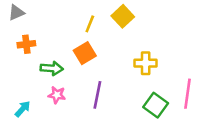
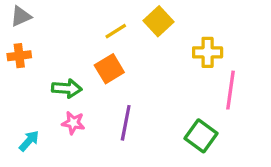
yellow line: (90, 24) -> (116, 31), turned 36
orange cross: (26, 44) -> (19, 56), moved
yellow cross: (146, 63) -> (208, 52), moved
pink line: (187, 94) -> (231, 90), moved

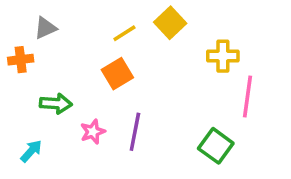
gray triangle: (21, 16) -> (45, 28), moved
green arrow: (67, 88) -> (56, 104), moved
pink star: (73, 123) -> (93, 132), moved, turned -30

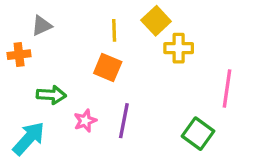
yellow line: (124, 33) -> (114, 30), turned -60
yellow cross: (223, 56) -> (179, 48), moved
orange square: (117, 74) -> (108, 67), turned -36
cyan arrow: (31, 151) -> (29, 138), size x1.6

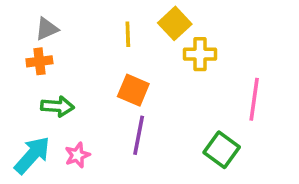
orange cross: (19, 55) -> (39, 61), moved
orange square: (108, 67) -> (133, 90), moved
pink star: (85, 121) -> (77, 155), moved

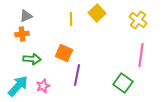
yellow cross: (200, 54) -> (138, 20), moved, turned 36
orange square: (133, 90) -> (64, 53), moved

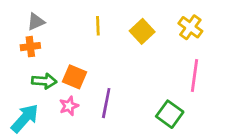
yellow square: (97, 13) -> (142, 31), moved
orange square: (64, 53) -> (74, 77), moved
pink star: (43, 86) -> (69, 106), moved

